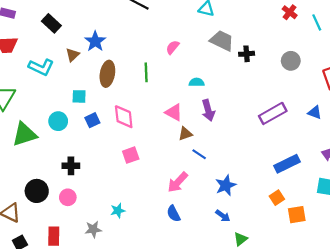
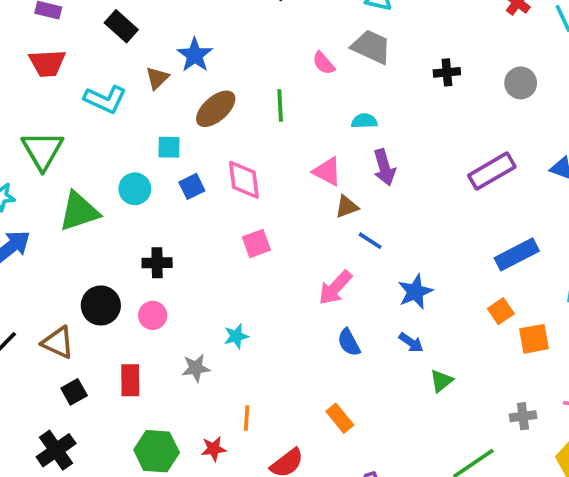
gray trapezoid: (222, 41) -> (371, 47), moved
pink semicircle: (173, 47) -> (324, 63), turned -80
brown ellipse: (107, 74) -> (216, 109), turned 40
blue semicircle: (174, 214) -> (349, 342), moved

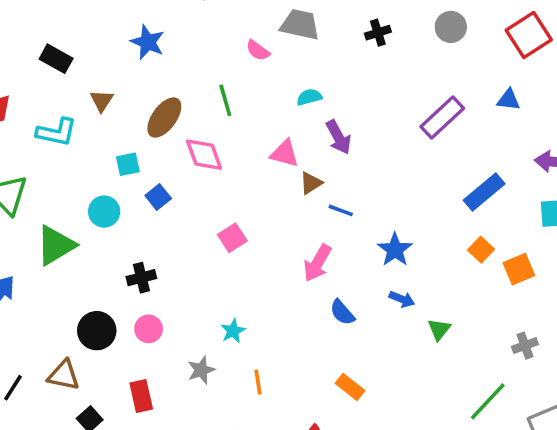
blue star: (195, 55) -> (148, 42), moved
pink diamond: (244, 180) -> (204, 155), moved
orange line: (247, 418) -> (258, 382), moved

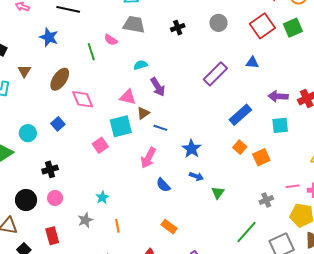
green line: (225, 100) -> (91, 52), moved
cyan square: (128, 164) -> (121, 126), moved, size x1.6

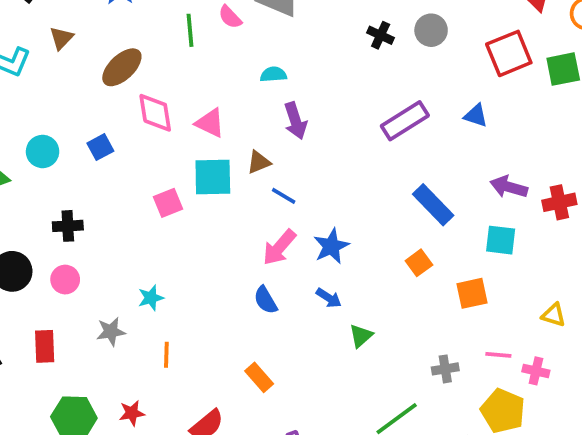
black cross: (178, 28) -> (381, 35), moved, turned 32
pink triangle: (128, 97) -> (210, 123), moved
blue rectangle: (240, 115) -> (433, 205), turned 75
orange square: (261, 157) -> (472, 293), moved
pink arrow: (148, 158) -> (279, 247), moved

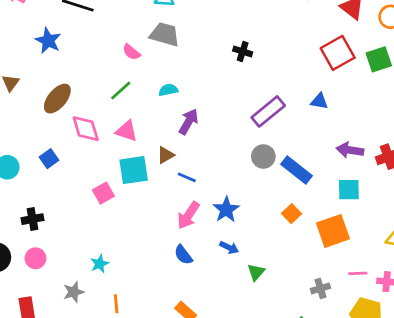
green line: (190, 30) -> (121, 91), moved, turned 60
gray circle: (431, 30) -> (263, 156), moved
purple arrow: (295, 121) -> (189, 122), turned -125
orange square: (472, 293) -> (333, 231), size x1.4

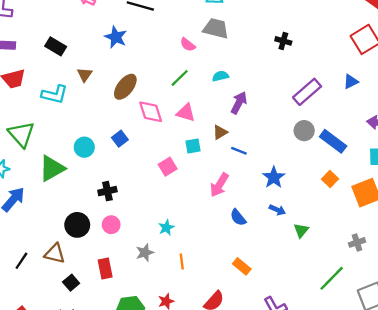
blue triangle: (319, 101) -> (351, 82), turned -35
cyan square: (134, 170) -> (193, 146), size x0.6
pink arrow: (188, 215) -> (219, 185), moved

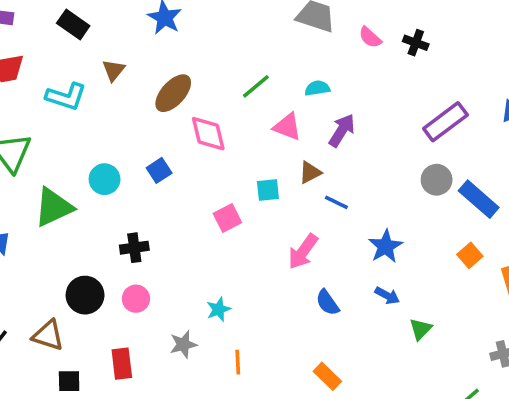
pink semicircle: (188, 45) -> (370, 37), moved
pink triangle: (186, 113) -> (287, 127), moved
black square: (71, 283) -> (69, 381), turned 35

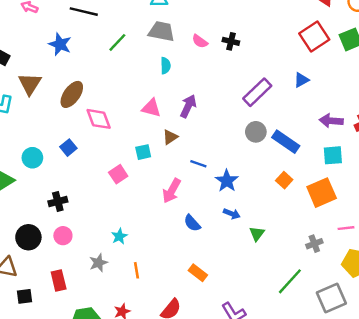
brown triangle: (114, 70) -> (30, 84), size x1.5
green line: (256, 86) -> (117, 42), moved
cyan semicircle: (317, 88) -> (166, 66), moved, turned 105
blue line: (336, 202) -> (198, 164), moved

